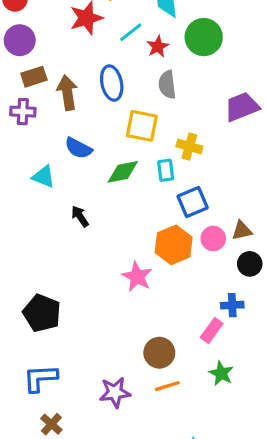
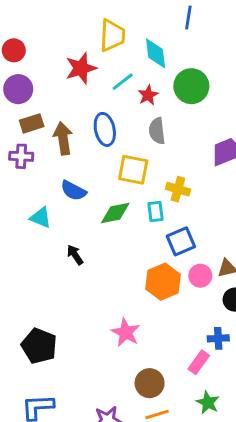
pink star: (137, 277) -> (126, 332), moved

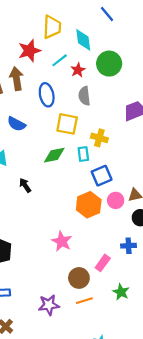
blue line: (188, 17) -> (107, 14), turned -49
brown arrow: (63, 138) -> (16, 79), moved
blue semicircle: (73, 191) -> (16, 124), moved
pink rectangle: (199, 362) -> (103, 263), moved

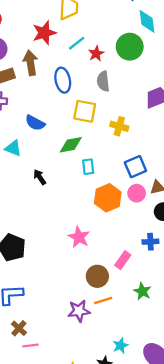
cyan diamond: (83, 40) -> (147, 21), moved
blue semicircle: (16, 124) -> (35, 123), moved
cyan rectangle: (83, 154) -> (88, 167), moved
blue square: (102, 176) -> (135, 167), moved
purple star: (49, 305) -> (79, 311), moved

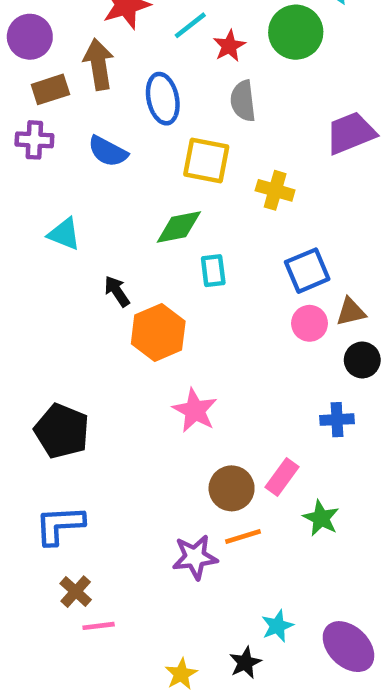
blue semicircle: (35, 123) -> (108, 151), moved
orange hexagon: (108, 198) -> (158, 332), moved
pink rectangle: (123, 260) -> (282, 477), moved

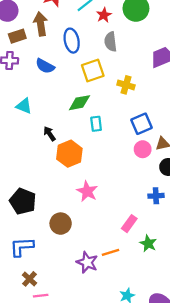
yellow square: (206, 161) -> (93, 70), turned -30
brown circle: (232, 488) -> (61, 224), moved
purple star: (195, 557) -> (87, 262), turned 30

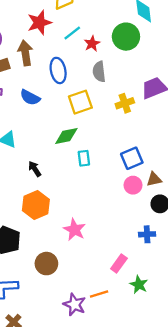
yellow cross: (126, 85) -> (125, 103), moved, turned -35
orange hexagon: (69, 154) -> (36, 205), moved

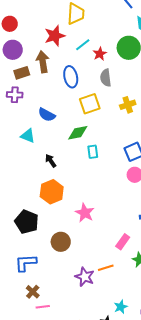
blue semicircle: (30, 97) -> (47, 115), moved

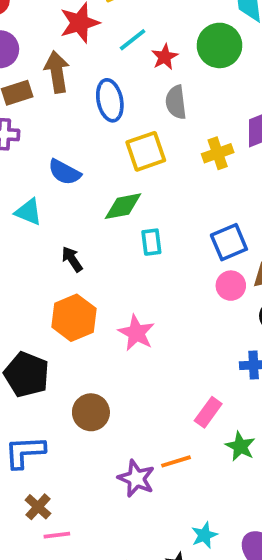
pink star: (85, 213) -> (136, 333), moved

